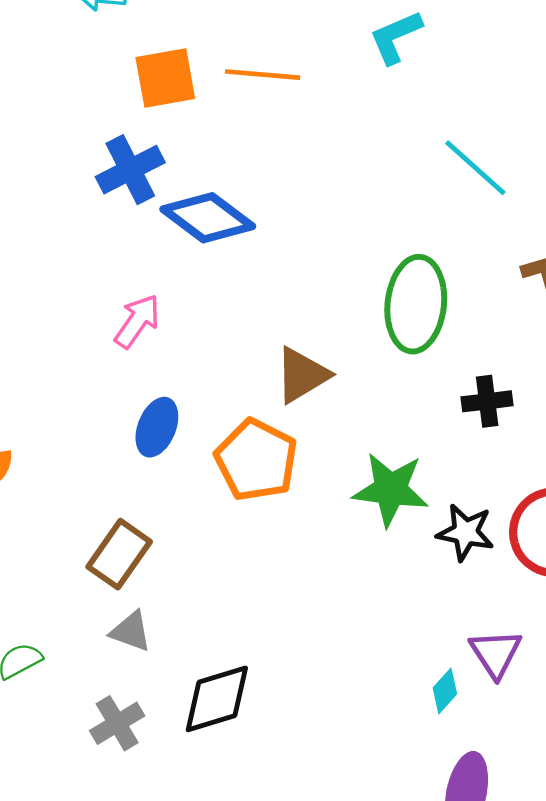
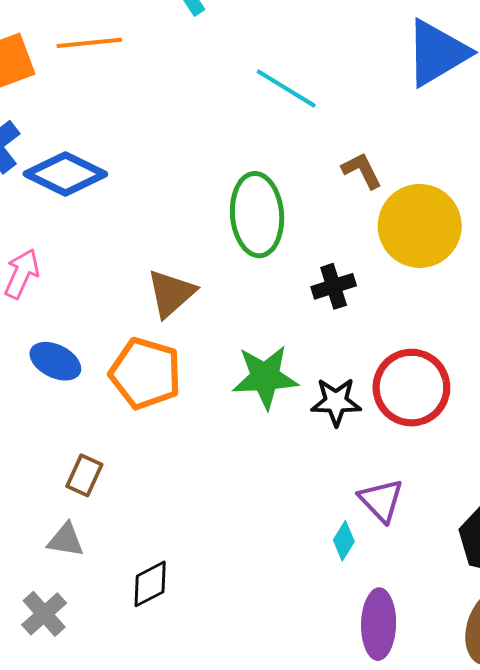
blue ellipse: (157, 427) -> (55, 361), turned -75
brown rectangle: (119, 554) -> (84, 475), moved, size x0.7
black diamond: (217, 699) -> (150, 584), size x0.7
gray cross: (117, 723) -> (44, 614), moved

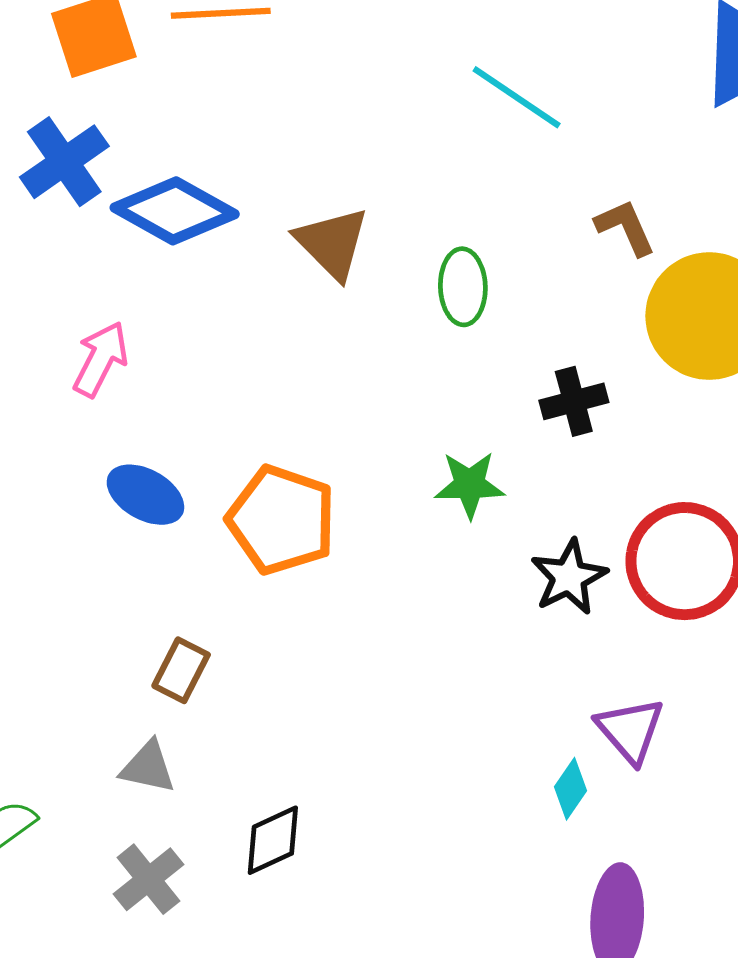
green ellipse: (257, 215) -> (463, 287), size x0.6
brown triangle: (171, 293) -> (332, 243), moved, turned -36
green star: (265, 377) -> (470, 485), moved, size x0.7
black star: (336, 402) -> (569, 577), turned -30
gray cross: (44, 614) -> (149, 879), moved

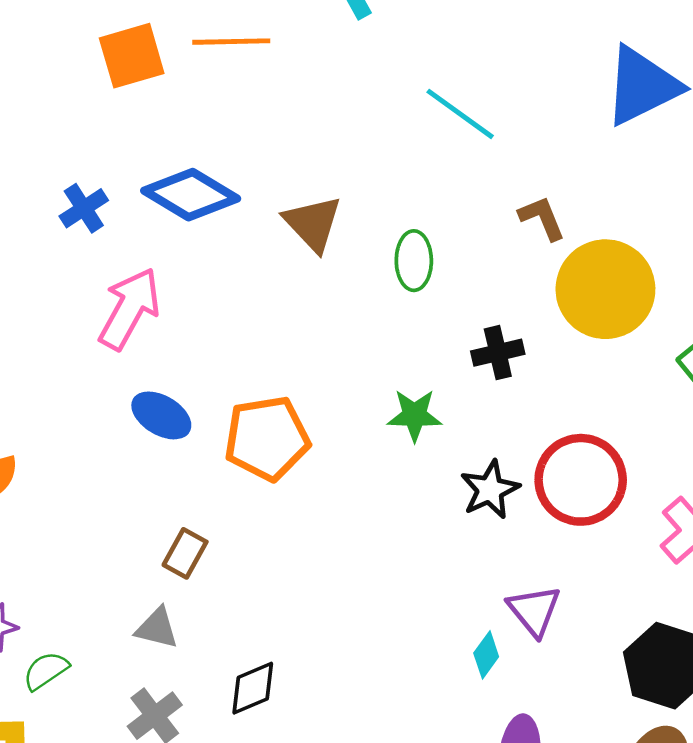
blue cross: (64, 162) -> (84, 208), moved, size x0.7
pink arrow: (101, 359) -> (129, 309), size x1.4
orange pentagon: (282, 520) -> (267, 438), turned -30

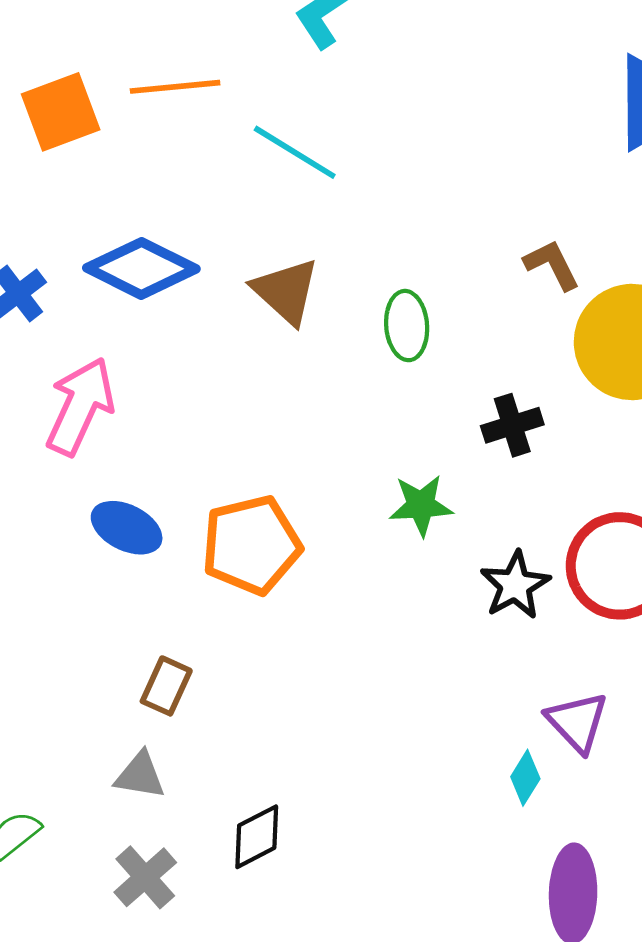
cyan line: (460, 114) -> (295, 152), moved

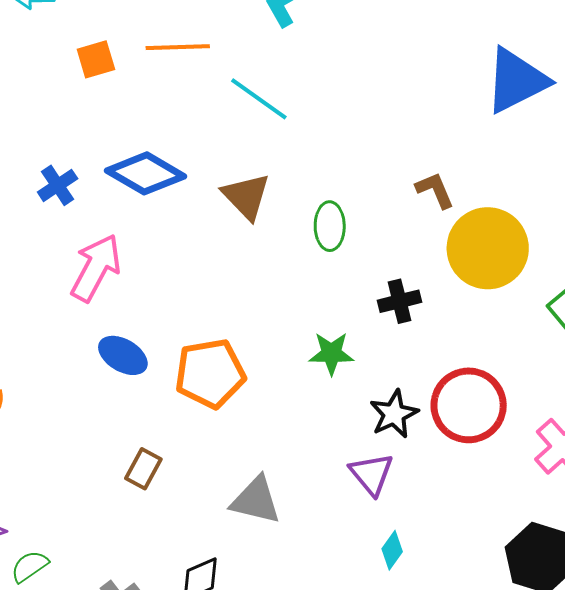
orange square: (61, 112) -> (96, 59), size x0.7
purple triangle: (577, 722) -> (371, 474), moved
gray triangle: (140, 775) -> (256, 500), moved, size x1.4

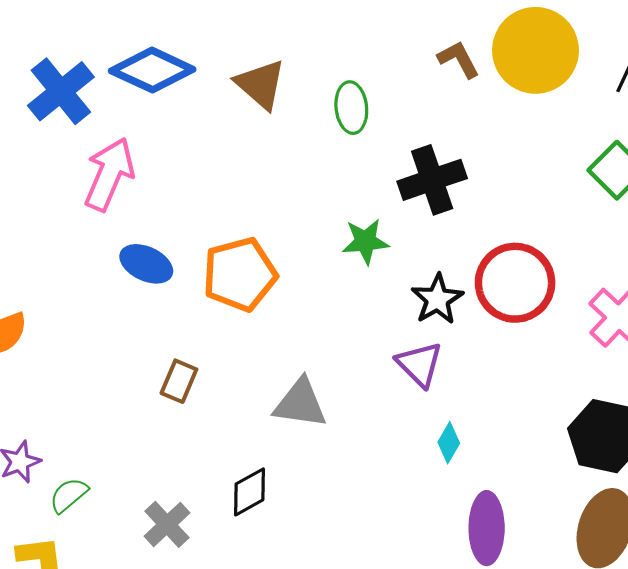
blue cross: (58, 185) -> (61, 91), size x1.6
yellow circle: (488, 248) -> (535, 50), moved
black cross: (399, 301) -> (432, 180), size x1.5

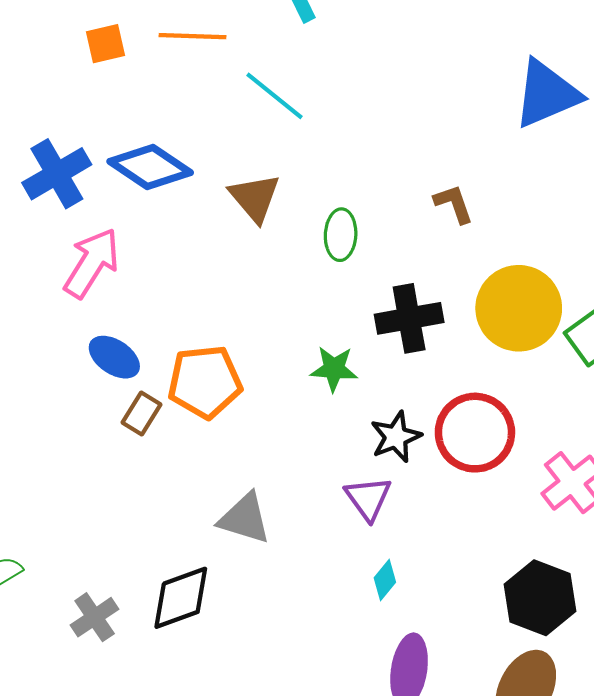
yellow circle: (535, 50) -> (519, 308), moved
brown rectangle: (179, 381) -> (141, 413), moved
black diamond: (249, 492) -> (181, 598), size x1.4

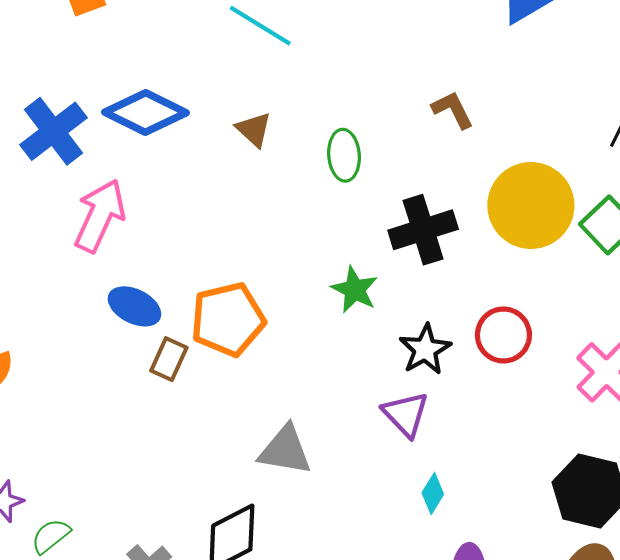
brown triangle: (255, 198) -> (254, 129), size x0.7
green star: (334, 369) -> (355, 290), turned 30
red circle: (475, 433) -> (503, 335), size x0.7

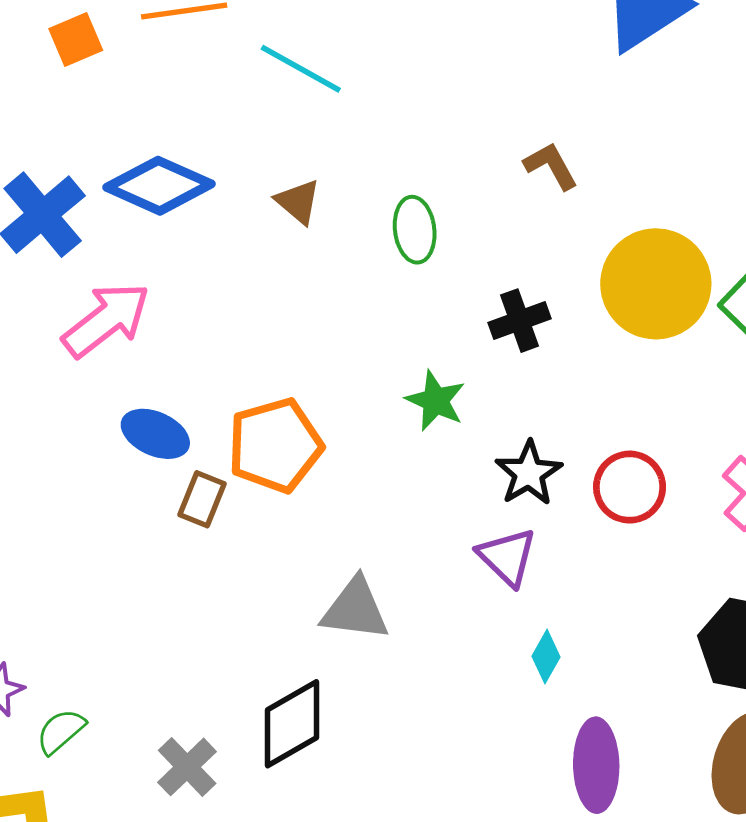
pink arrow: (100, 216) -> (106, 320), turned 30
black cross: (423, 230) -> (519, 321), size x0.7
red circle: (503, 335) -> (630, 487), moved

